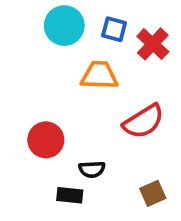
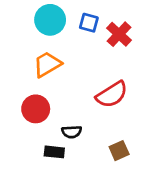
orange trapezoid: (99, 75) -> (47, 64), moved, turned -32

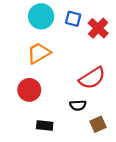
black semicircle: (72, 132) -> (78, 105), moved

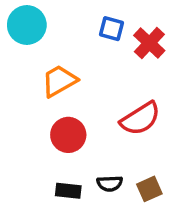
cyan circle: (41, 16) -> (27, 25), moved
red circle: (29, 90) -> (68, 135), moved
black semicircle: (78, 105) -> (110, 184), moved

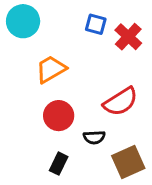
black semicircle: (110, 184) -> (94, 137), moved
brown square: (149, 189) -> (128, 162), size x1.5
black rectangle: (68, 191) -> (59, 164), turned -70

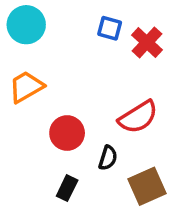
orange trapezoid: (51, 69) -> (26, 87), moved
black semicircle: (94, 137) -> (108, 158), turned -70

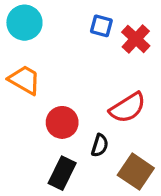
orange trapezoid: (26, 87) -> (24, 80), turned 60
brown square: (147, 186) -> (136, 172), turned -32
black rectangle: (67, 188) -> (62, 173), size x1.4

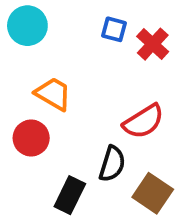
orange trapezoid: (24, 80) -> (53, 94), moved
red circle: (62, 122) -> (31, 138), moved
black semicircle: (100, 145) -> (112, 164), size x1.4

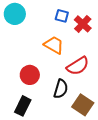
orange trapezoid: (53, 94) -> (54, 45), moved
red circle: (31, 138) -> (30, 75), moved
black rectangle: (70, 195) -> (23, 106), moved

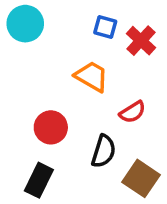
red semicircle: (78, 66) -> (132, 112), size x0.7

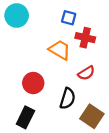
red cross: (141, 41) -> (85, 38), moved, turned -30

